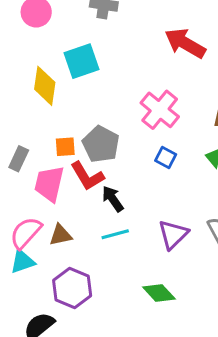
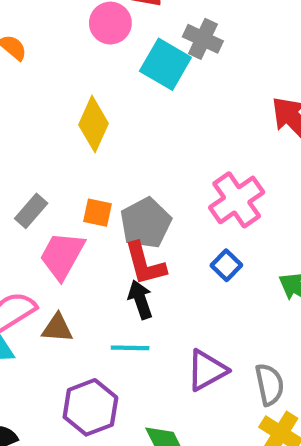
cyan square: (82, 61) -> (165, 64), moved, turned 33
red L-shape: (87, 176) -> (145, 264), moved
purple hexagon: (72, 288) -> (90, 407), moved

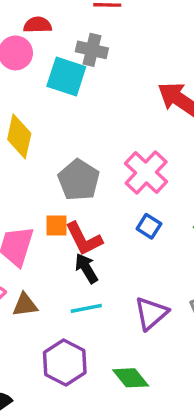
orange square: (98, 213) -> (56, 225), moved
gray pentagon: (146, 223) -> (79, 180), moved

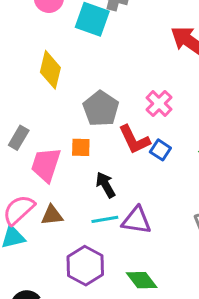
pink cross: (146, 172) -> (159, 103), size x0.7
red L-shape: (84, 239) -> (134, 140), moved
purple triangle: (151, 313) -> (136, 220), moved, turned 48

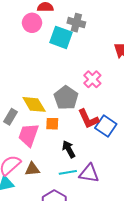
yellow diamond: (50, 70) -> (34, 104), moved, turned -45
pink cross: (159, 103) -> (92, 79), moved
blue square: (160, 150) -> (106, 126), size x1.5

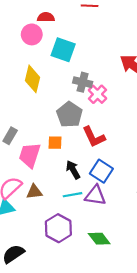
gray cross: (76, 23) -> (83, 82), moved
yellow diamond: (34, 104) -> (32, 79), moved, turned 45
blue square: (106, 126) -> (101, 171), moved

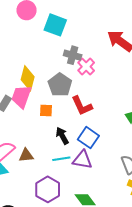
yellow diamond: (32, 79) -> (28, 78), moved
pink trapezoid: (30, 155) -> (21, 97), moved

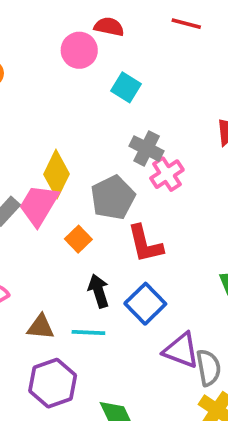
cyan square: (55, 25) -> (126, 87), size x0.7
orange square: (46, 110) -> (78, 239), turned 32
brown triangle: (26, 155) -> (41, 327), moved
purple triangle: (82, 160) -> (181, 350), moved

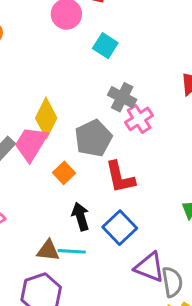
brown triangle: (41, 327) -> (48, 251), moved

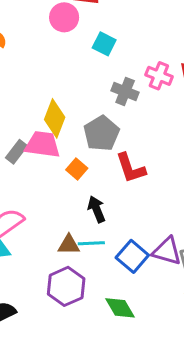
pink cross: (139, 119) -> (159, 76), moved, turned -30
pink trapezoid: (31, 144) -> (42, 144), turned 72
blue square: (120, 228) -> (132, 256), moved

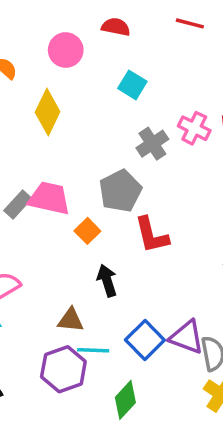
pink circle: (64, 17) -> (66, 50), moved
gray cross: (125, 92) -> (152, 144), turned 30
yellow diamond: (55, 118) -> (48, 112), moved
cyan line: (91, 243) -> (93, 350), moved
green diamond: (120, 308) -> (125, 400), turned 68

